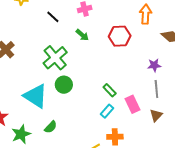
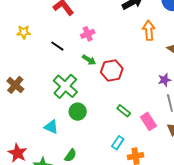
red hexagon: (120, 36) -> (112, 70), moved
cyan triangle: (36, 96) -> (51, 127), size x0.6
cyan rectangle: (107, 111) -> (118, 143), moved

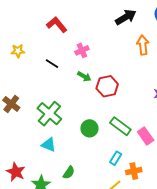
green cross: (65, 86) -> (49, 114), moved
green rectangle: (124, 111) -> (120, 126), size x1.5
green circle: (78, 112) -> (89, 128), moved

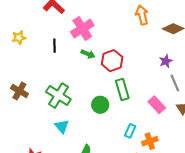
pink cross: (82, 50) -> (82, 29), size x1.6
black line: (52, 64) -> (54, 46), turned 64
green rectangle: (120, 126) -> (122, 89), moved, turned 45
cyan triangle: (49, 145) -> (62, 126), turned 35

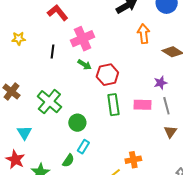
green circle: (100, 105) -> (77, 123), moved
pink rectangle: (157, 105) -> (142, 105), moved, turned -54
cyan triangle: (62, 126) -> (24, 133), moved
cyan rectangle: (130, 131) -> (83, 147), moved

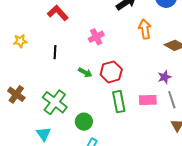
pink cross: (83, 39) -> (96, 37), moved, size x0.7
green arrow: (84, 65) -> (85, 72), moved
cyan triangle: (24, 133) -> (44, 134), moved

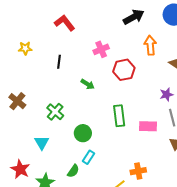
red hexagon: (111, 72) -> (124, 70), moved
pink rectangle: (148, 100) -> (148, 126), moved
green cross: (55, 102) -> (55, 112), size x0.7

